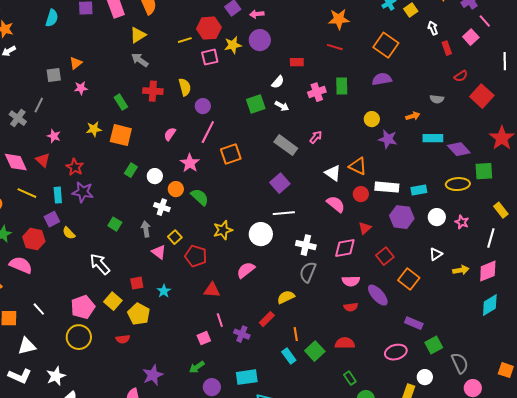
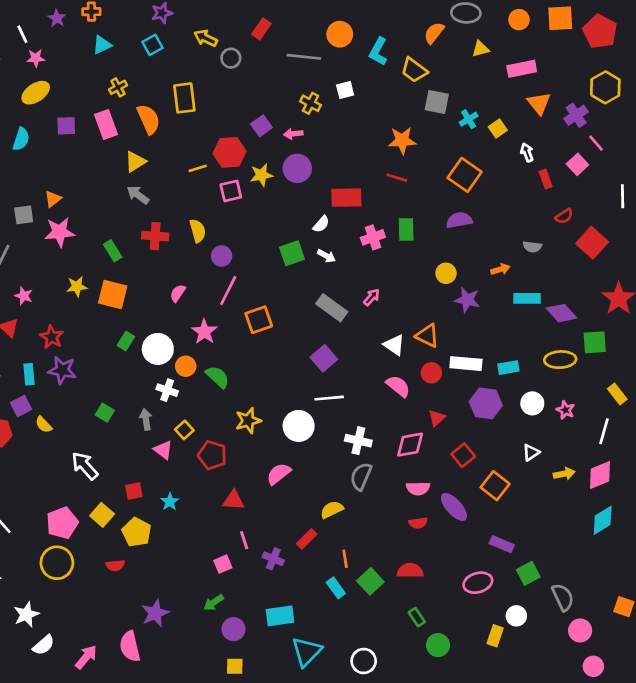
red rectangle: (297, 62) -> (346, 198), size x1.6
pink star: (81, 88) -> (60, 232), size x1.6
white circle: (155, 176) -> (158, 349), size x1.5

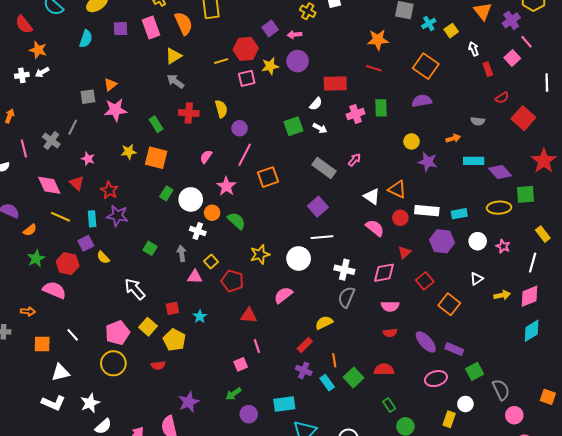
pink triangle: (163, 450) -> (195, 277), turned -35
purple ellipse: (454, 507) -> (426, 342), moved
purple cross: (273, 559) -> (304, 370), moved

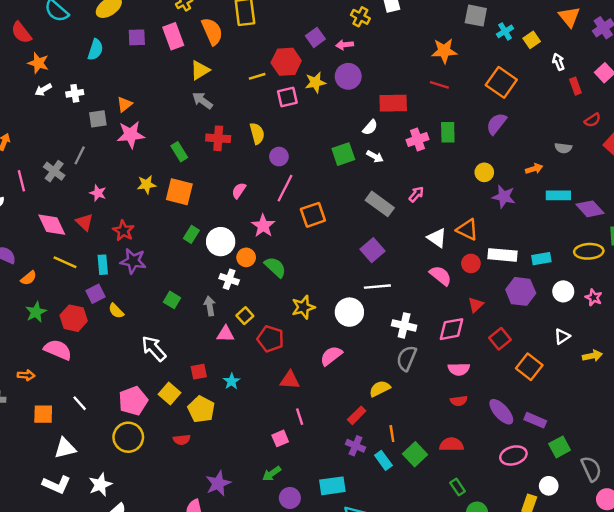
white cross: (22, 75) -> (75, 93), moved
purple semicircle: (422, 101) -> (496, 124), turned -42

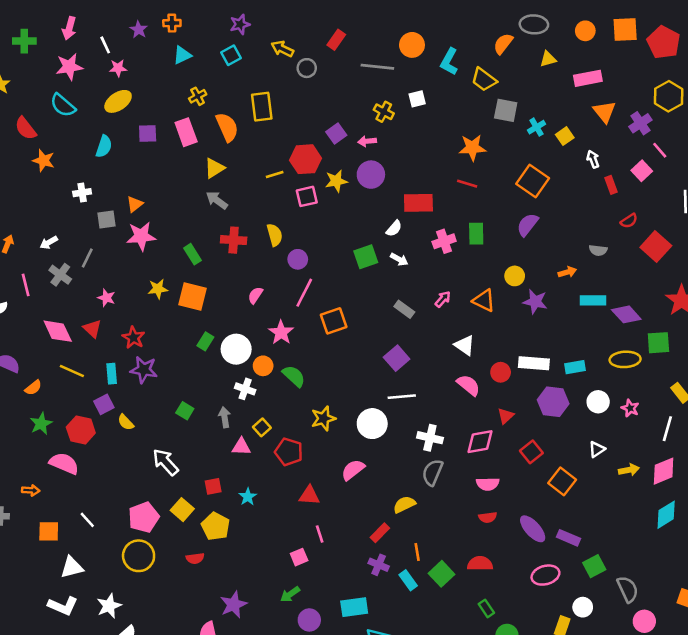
white arrow: (43, 90) -> (49, 243), moved
gray rectangle: (380, 204) -> (404, 309), size x0.7
orange triangle: (467, 229) -> (484, 300), moved

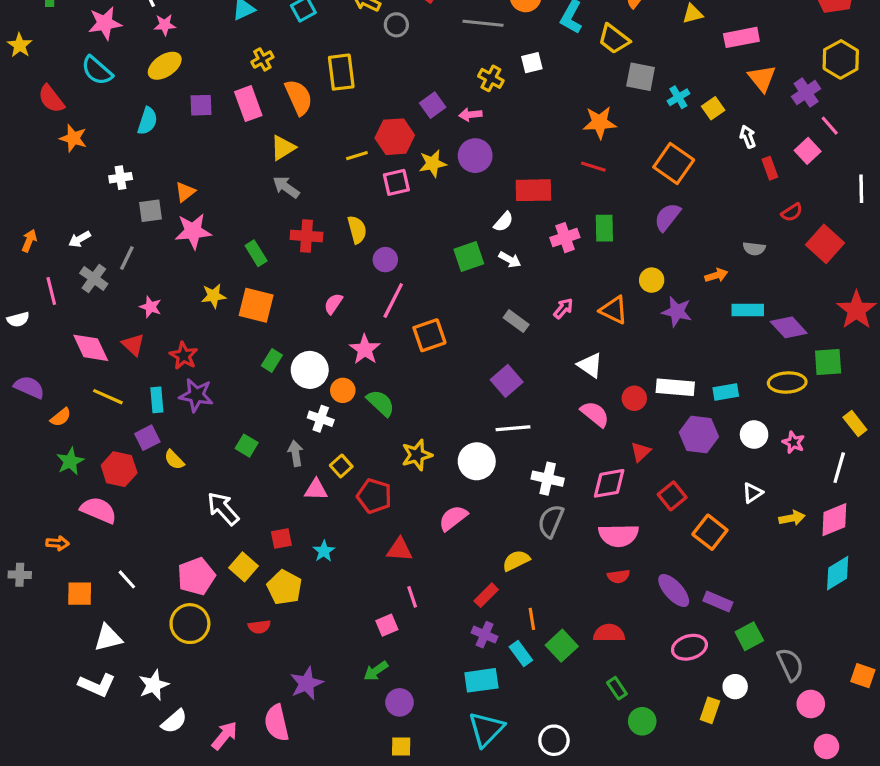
pink semicircle: (488, 484) -> (619, 535), size x1.4
cyan rectangle: (354, 607) -> (481, 680), moved

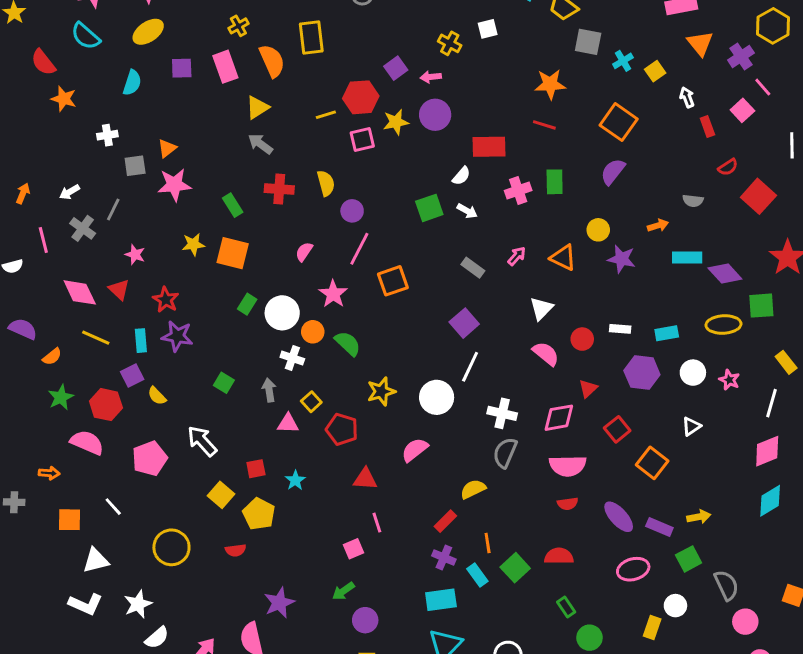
white triangle: (590, 365) -> (541, 308), turned 40
white rectangle: (675, 387) -> (620, 329), size x0.6
white line: (513, 428) -> (470, 367), turned -60
yellow arrow: (792, 518) -> (699, 517), moved
pink pentagon: (196, 576) -> (150, 458), moved

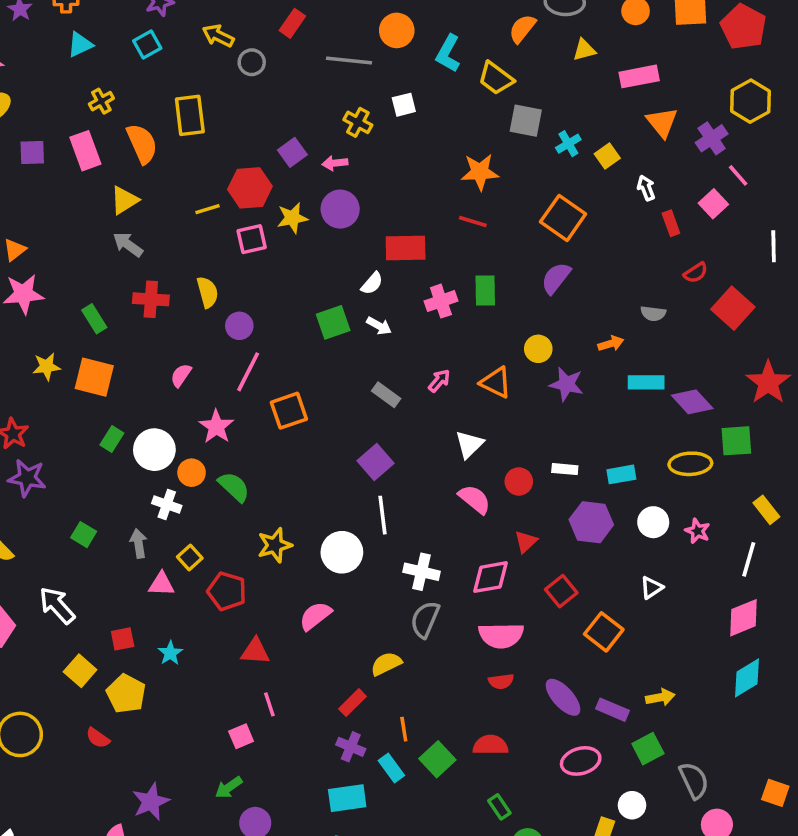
white line: (470, 367) -> (383, 515), turned -32
red semicircle: (236, 550) -> (98, 738), turned 42

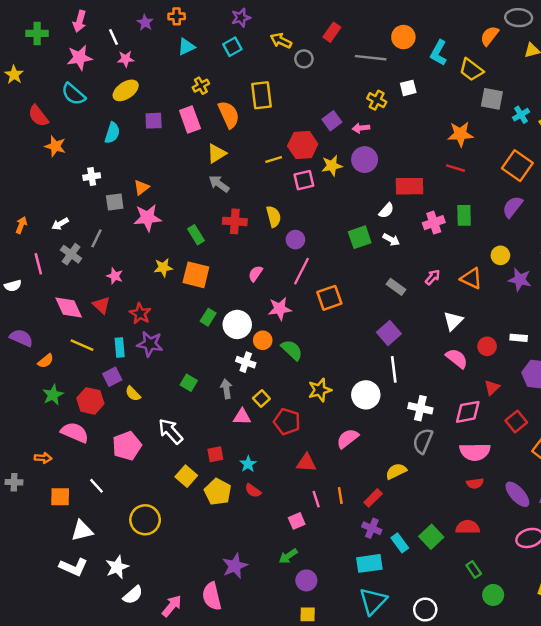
pink star: (216, 427) -> (280, 309), turned 30
orange line: (404, 729) -> (340, 496), moved
red semicircle: (98, 738) -> (253, 491), moved

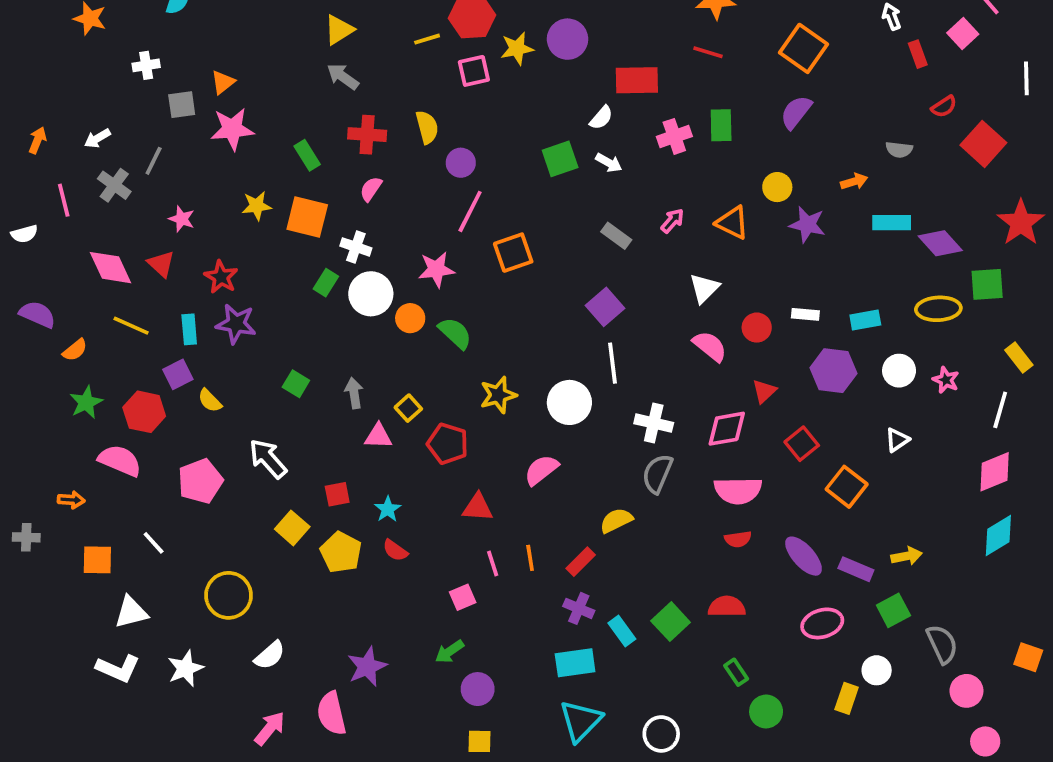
pink semicircle: (255, 274) -> (371, 189), moved
white cross: (246, 362) -> (356, 247), moved
white semicircle: (133, 595) -> (270, 655), moved

